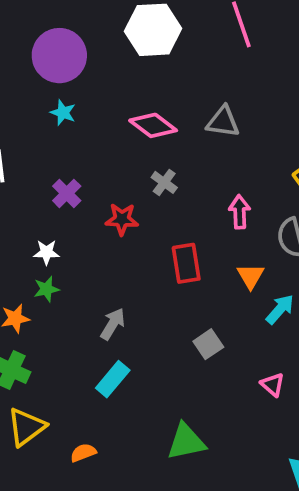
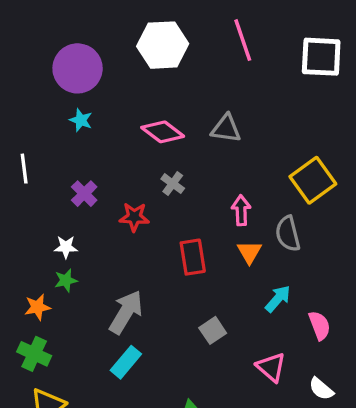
orange triangle: (251, 276) -> (249, 252), moved
gray arrow: (113, 324) -> (126, 312), size x1.5
pink triangle: (273, 385) -> (271, 367), size x1.4

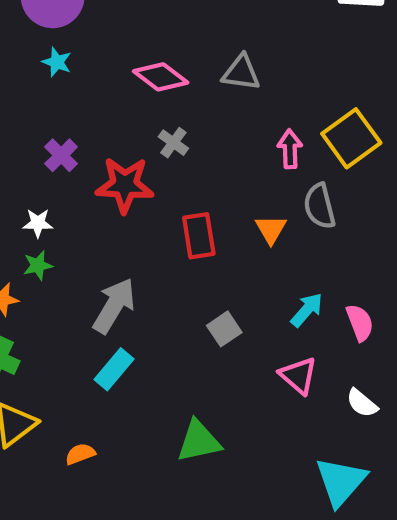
pink arrow: (241, 210) -> (290, 149), moved
red star: (134, 217) -> (125, 185), size x1.5
cyan arrow: (278, 299) -> (307, 310), moved

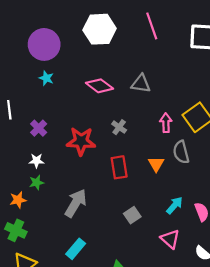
gray cross: (173, 143) -> (119, 127), moved
purple cross: (61, 155) -> (39, 128), moved
cyan rectangle: (114, 369) -> (76, 249), moved

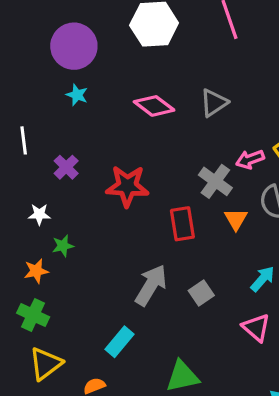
gray triangle: (141, 84) -> (214, 103), turned -42
pink arrow: (166, 123) -> (250, 159), turned -108
gray cross: (119, 127) -> (215, 181), moved, size x1.5
white star: (36, 161) -> (39, 214), moved
gray arrow: (76, 203) -> (151, 285), moved

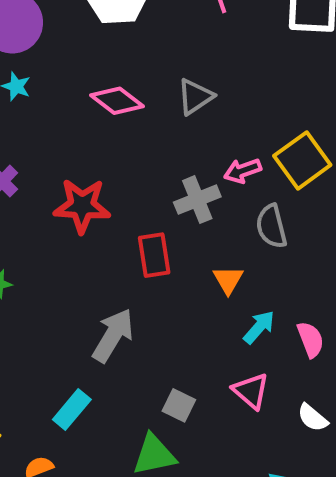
gray cross: (215, 181) -> (197, 200), turned 32
orange triangle: (236, 219) -> (228, 280), moved
gray square: (201, 293) -> (179, 405), moved, turned -30

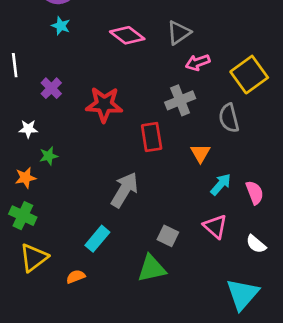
pink arrow: (243, 171) -> (198, 62), moved

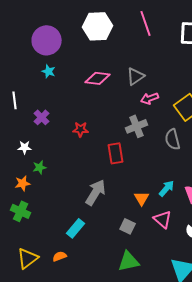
pink diamond: (127, 35) -> (98, 78), turned -30
red star: (104, 104) -> (81, 129), size x0.6
orange triangle: (200, 153) -> (142, 198), moved
yellow triangle: (34, 258) -> (28, 258), moved
green triangle: (152, 268) -> (129, 261), moved

